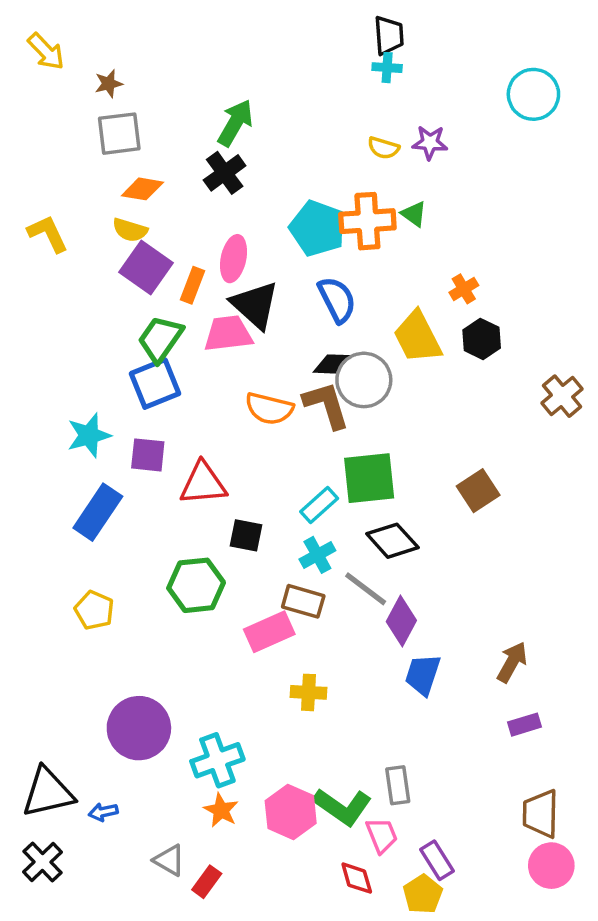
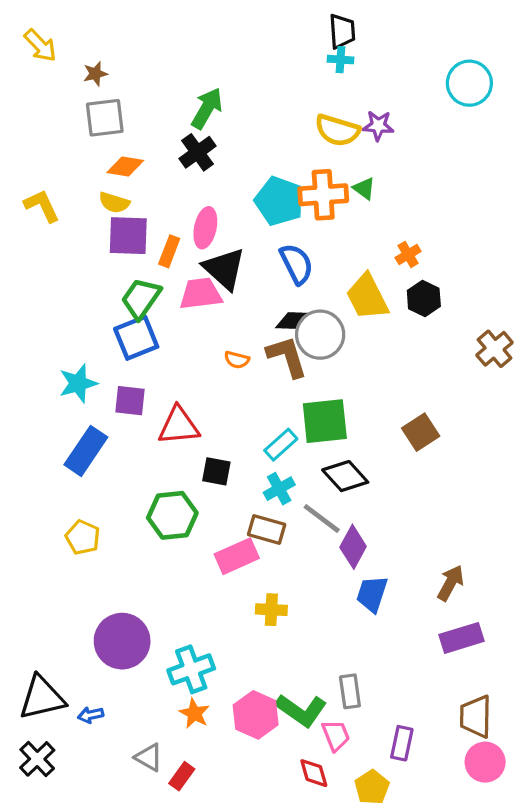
yellow semicircle: (383, 148) -> (337, 130), size x1.6
purple square: (146, 268) -> (128, 236), turned -33
orange semicircle: (269, 409) -> (237, 360), size x0.6
purple rectangle: (525, 725) -> (462, 638), size x1.5
purple rectangle: (437, 860) -> (402, 743), moved, turned 44

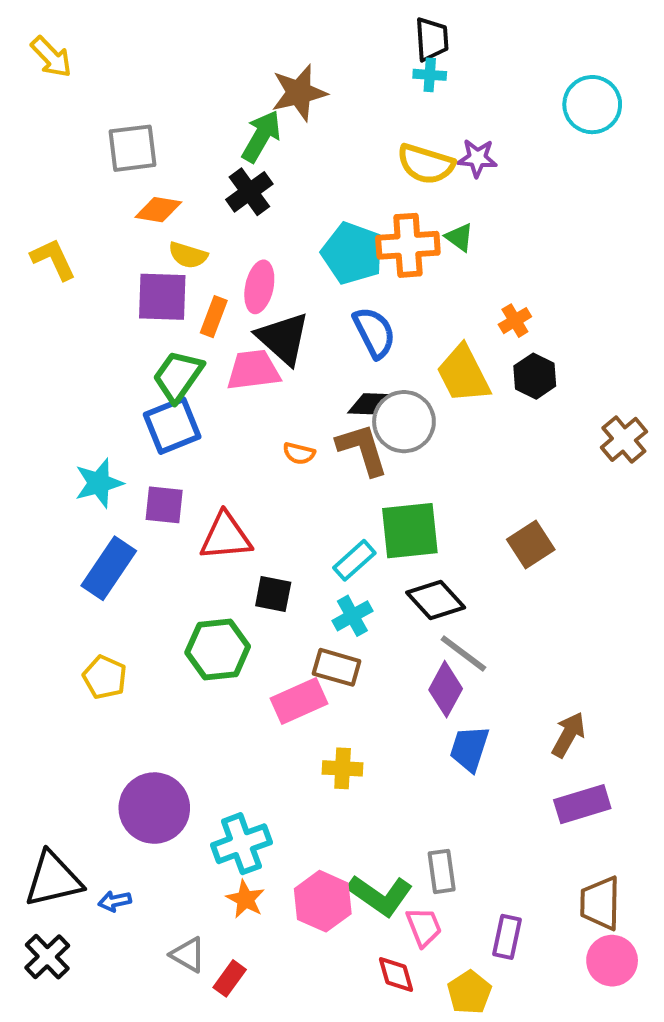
brown star: (95, 74) -> (299, 93), moved, size x1.8
yellow semicircle: (114, 203) -> (188, 255), moved
gray line: (322, 518) -> (463, 653), moved

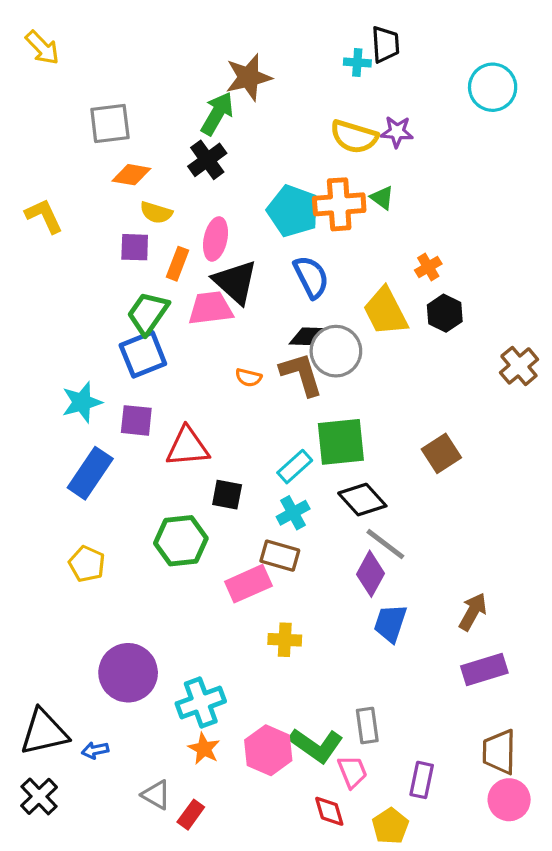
black trapezoid: (432, 39) -> (385, 44), moved
purple square: (162, 297) -> (135, 247), size x0.7

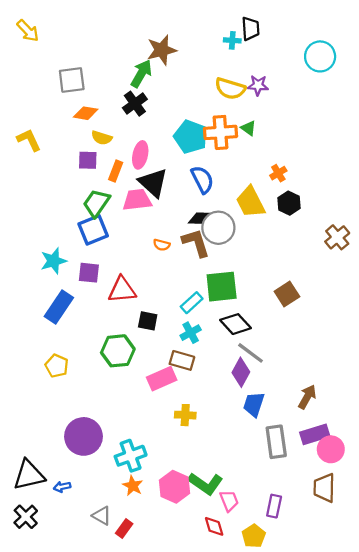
gray rectangle: (367, 726) -> (276, 442), moved, size x1.4
pink circle: (509, 800) -> (331, 449), moved

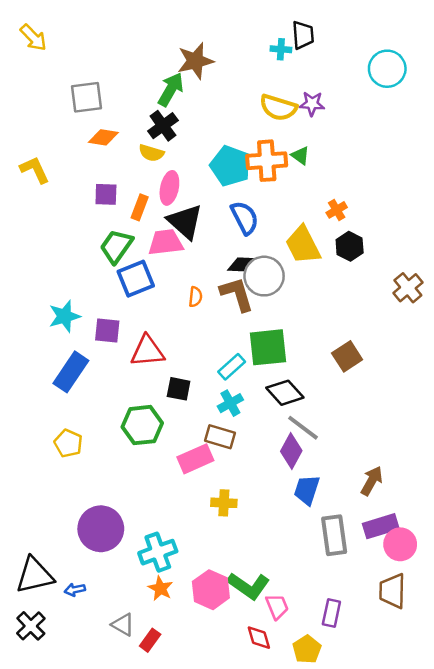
yellow semicircle: (102, 138) -> (151, 153), moved
blue square: (93, 230) -> (136, 279), moved
orange semicircle: (162, 245) -> (195, 297), turned -98

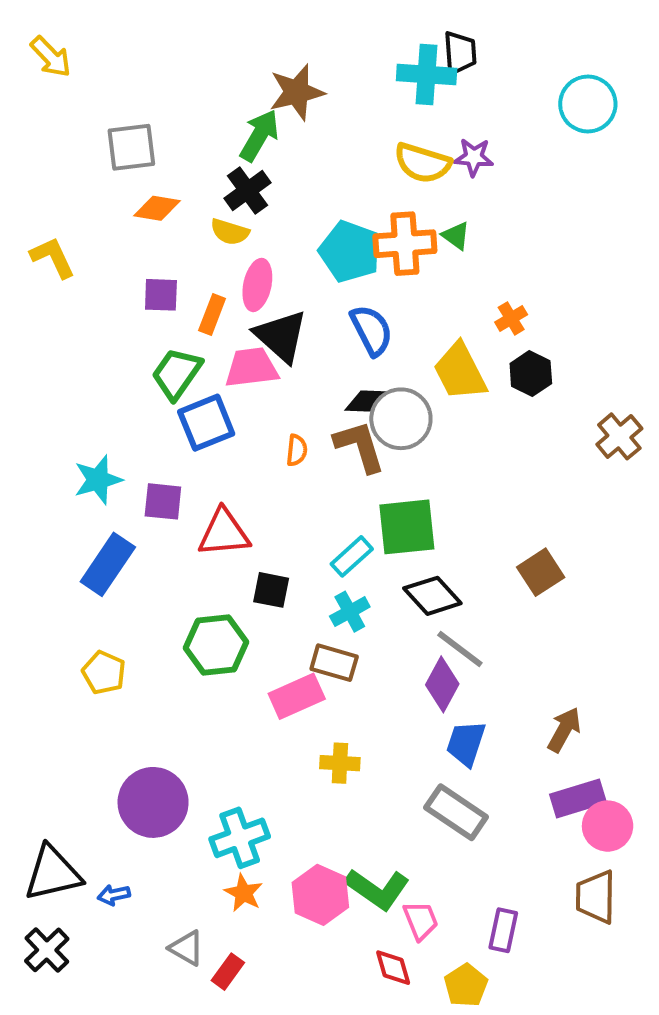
cyan cross: (281, 49) -> (427, 74), size x1.8
brown square: (347, 356) -> (541, 572), moved
gray rectangle: (334, 535) -> (456, 812), moved, turned -48

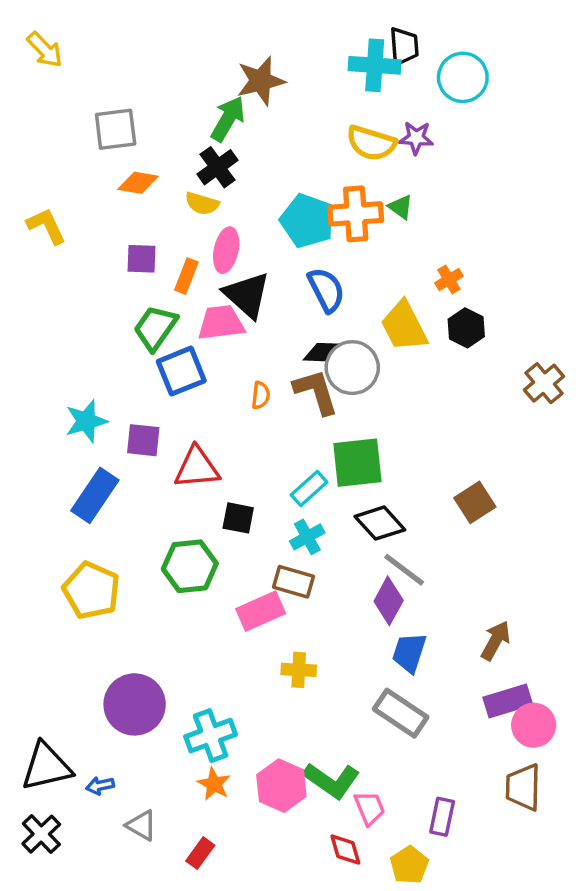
cyan circle: (588, 104) -> (463, 77), moved
yellow pentagon: (104, 673) -> (91, 590), size x1.5
gray triangle: (187, 948) -> (141, 825), moved

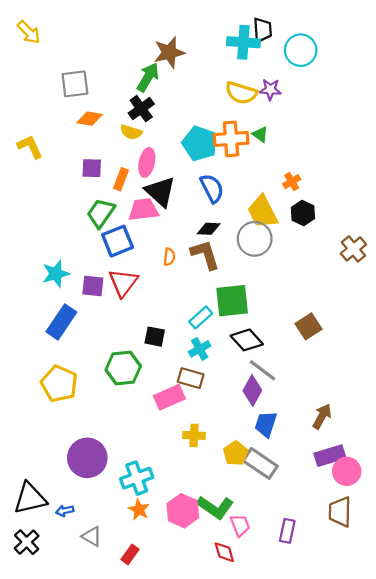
gray circle: (352, 368) -> (255, 239), moved
red triangle: (197, 468) -> (123, 283), moved, turned -48
yellow pentagon: (409, 865) -> (236, 453), moved

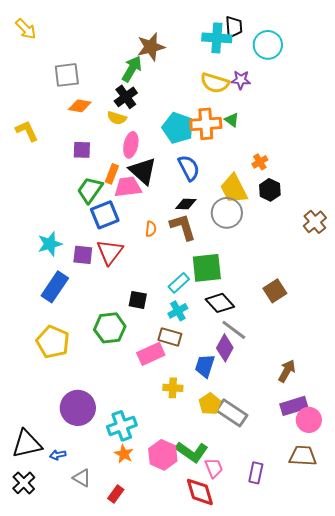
orange rectangle: (121, 179) -> (112, 174), moved
blue trapezoid: (266, 424) -> (205, 366), moved
brown trapezoid: (340, 512) -> (303, 456), turned 92
red diamond: (224, 552) -> (200, 492), size x1.5

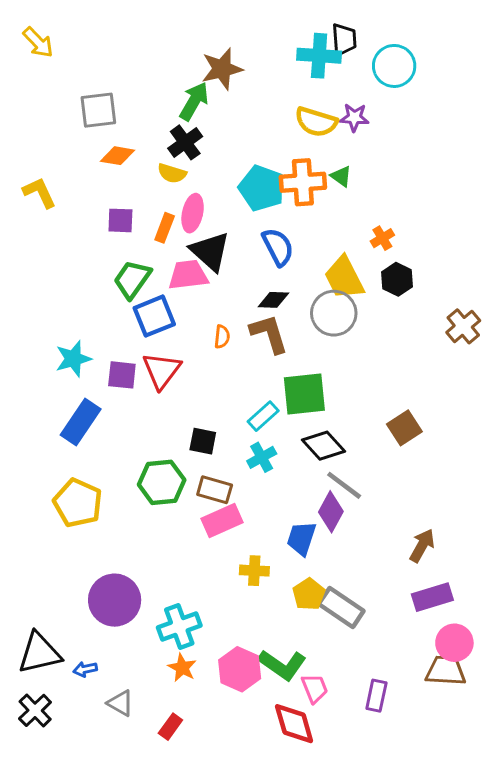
orange rectangle: (112, 174) -> (165, 228), moved
brown rectangle: (170, 337) -> (215, 490), moved
pink circle: (309, 420) -> (454, 643), moved

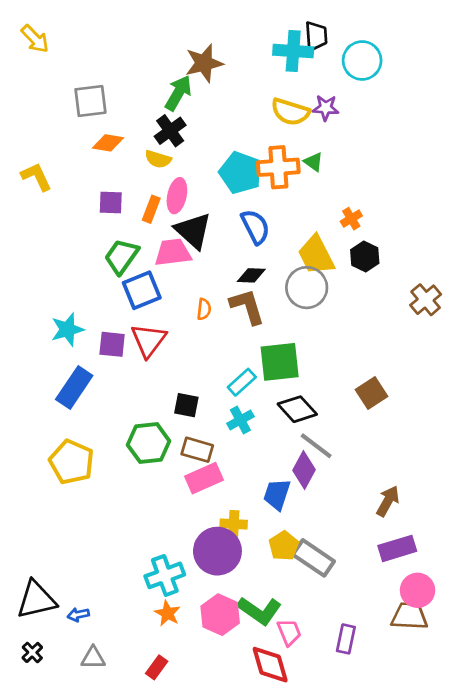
purple circle: (115, 600) -> (217, 551), moved
gray triangle: (120, 703) -> (93, 658), moved, turned -30
black cross: (35, 710) -> (32, 652), size x0.7

